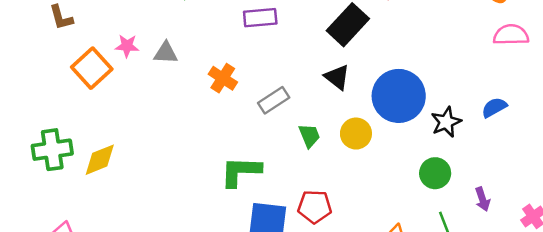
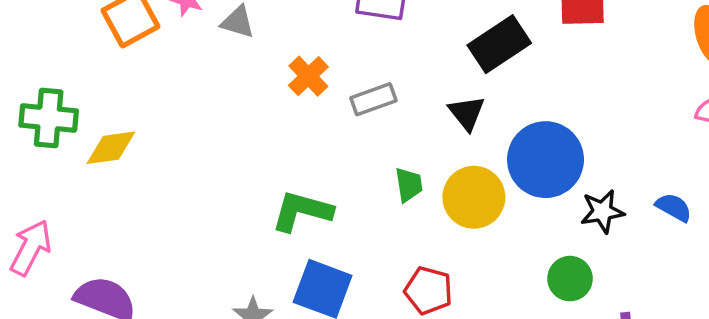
gray rectangle: (274, 100) -> (373, 99), moved
blue semicircle: (494, 107) -> (674, 207), turned 45
yellow circle: (356, 134) -> (474, 197), size x1.4
red pentagon: (315, 207) -> (428, 290), moved

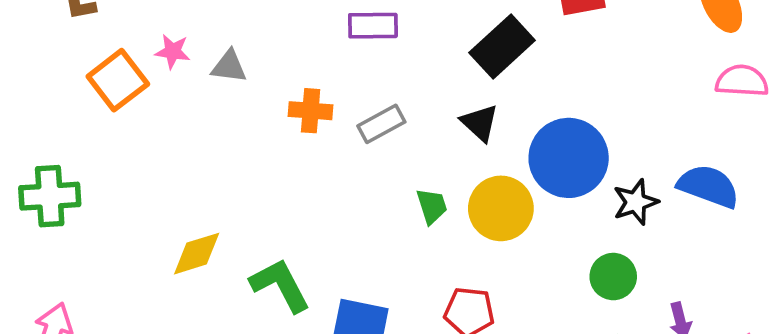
orange cross: (308, 76) -> (311, 111), turned -33
yellow diamond: (111, 148) -> (197, 254), moved
blue semicircle: (674, 207) -> (708, 186), size x1.6
green L-shape: (302, 211) -> (280, 285), moved, turned 56

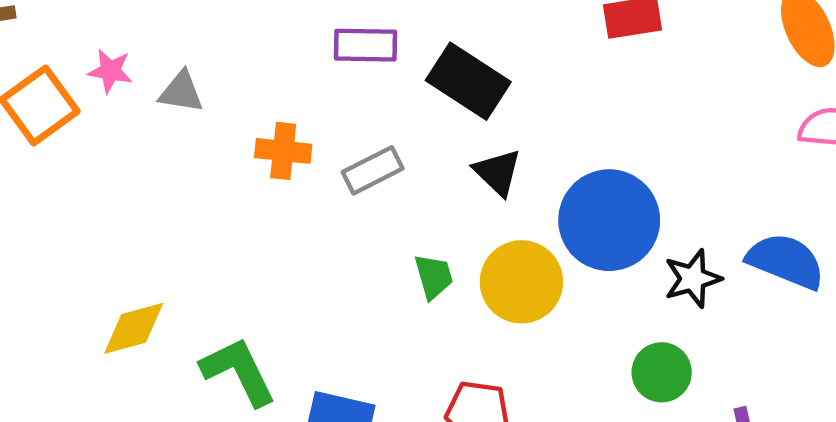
black rectangle: (502, 46) -> (468, 81), moved, turned 74

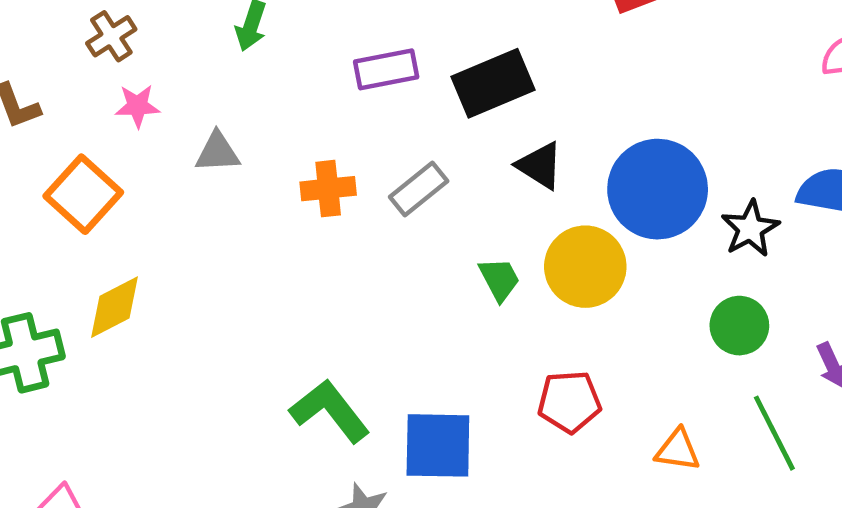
pink star: (110, 71) -> (137, 106), moved
black rectangle: (468, 81) -> (493, 83), turned -44
yellow diamond: (134, 328) -> (115, 307), moved

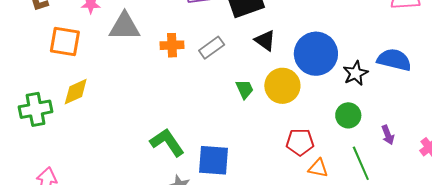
gray triangle: (217, 152) -> (125, 27), size x1.6
orange square: (83, 194) -> (65, 41), turned -36
red pentagon: (569, 402) -> (300, 142), moved

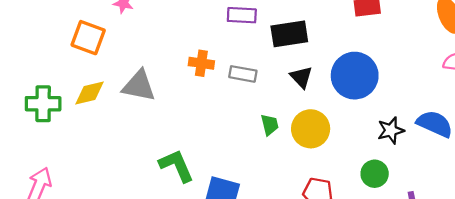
gray triangle: (125, 27) -> (139, 86), moved
gray rectangle: (212, 48) -> (243, 74), turned 35
blue circle: (316, 54) -> (355, 76), moved

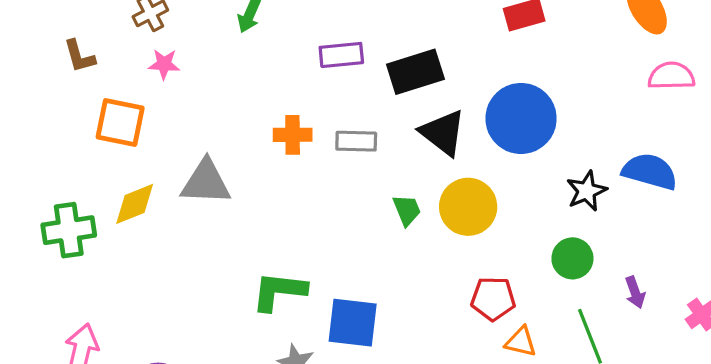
black triangle: (301, 77) -> (443, 133), size x1.4
green L-shape: (176, 166) -> (279, 291), turned -51

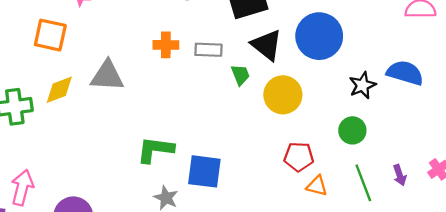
green trapezoid: (407, 210) -> (240, 75), moved
purple arrow: (635, 292) -> (400, 175), moved

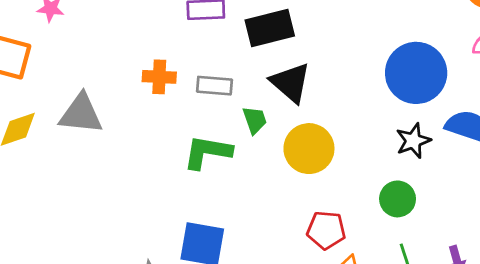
blue circle: (319, 36) -> (416, 73), moved
green L-shape: (155, 150) -> (207, 152), moved

